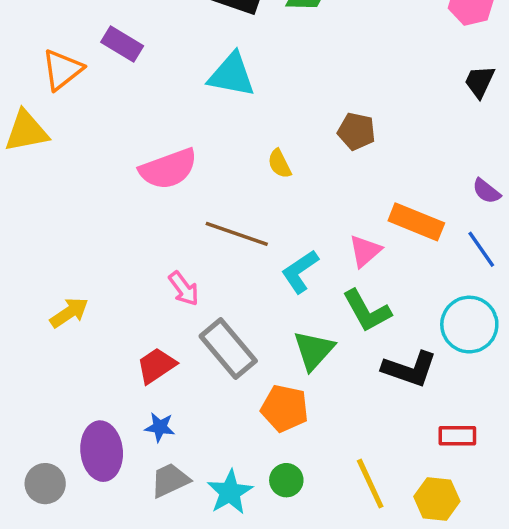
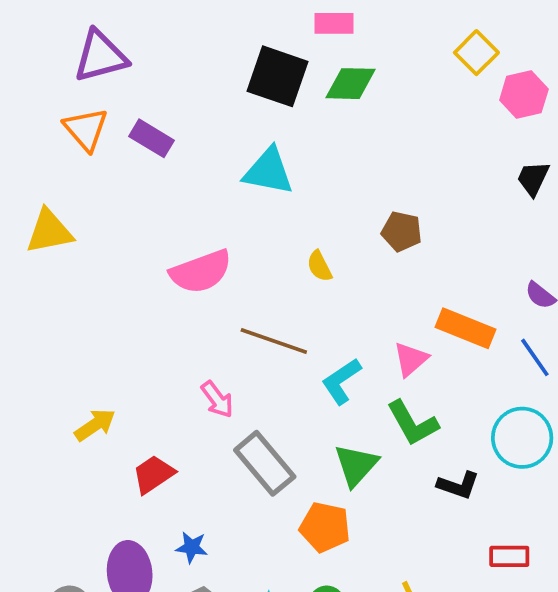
orange triangle: (62, 70) -> (86, 129), moved, turned -33
red trapezoid: (156, 366) -> (153, 474), moved
black L-shape: (409, 369) -> (458, 485), size x0.7

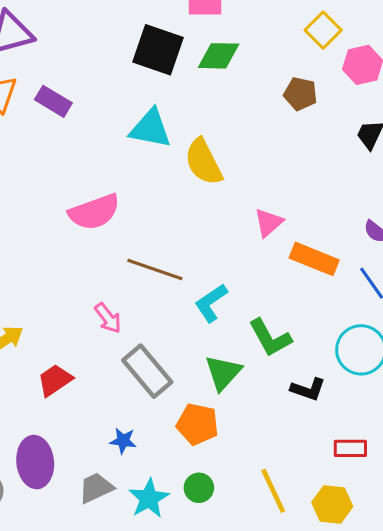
brown pentagon: (402, 231) -> (300, 94), moved
yellow semicircle: (319, 266) -> (203, 162), moved, size x1.8
pink triangle: (411, 359) -> (269, 223), moved
blue star: (192, 547) -> (123, 441), moved

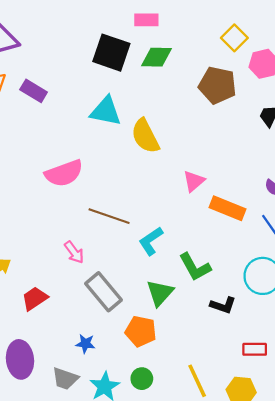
brown pentagon: (300, 94) -> (217, 85), size x1.5
gray trapezoid: (96, 488) -> (65, 379), turned -136

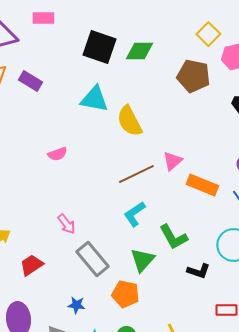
pink rectangle: (146, 20) -> (43, 18), moved
pink semicircle: (64, 173) -> (57, 154), size x0.6
brown line: (109, 216) -> (136, 174), moved, turned -45

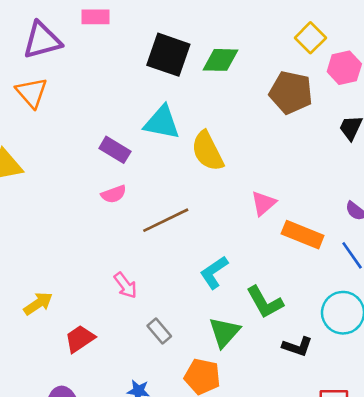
purple rectangle: (30, 81) -> (115, 150), moved
brown line: (136, 174) -> (166, 220), moved
gray rectangle: (92, 259) -> (159, 331), size x0.6

